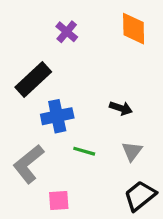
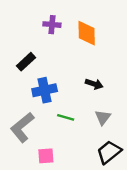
orange diamond: (134, 29) -> (87, 33), moved
purple cross: (67, 32) -> (52, 25), turned -35
black rectangle: (33, 80) -> (26, 62), size x0.7

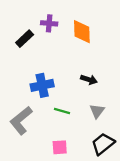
black rectangle: (26, 62) -> (25, 39), moved
pink square: (46, 156) -> (60, 147), moved

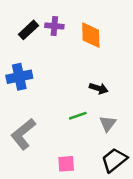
black rectangle: (25, 39) -> (28, 30), moved
blue cross: (42, 85) -> (19, 77), moved
green line: (62, 111) -> (78, 116), moved, turned -35

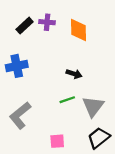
black arrow: (99, 88) -> (74, 74), moved
gray triangle: (108, 124) -> (93, 106), size x1.5

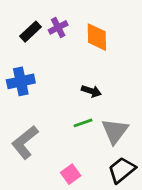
purple cross: (47, 22) -> (58, 27), turned -32
pink square: (57, 141) -> (71, 174), turned -32

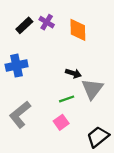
purple cross: (58, 27) -> (47, 22), turned -32
gray triangle: (115, 131) -> (92, 89), moved
pink square: (71, 174) -> (61, 122), moved

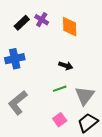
gray triangle: (92, 89) -> (85, 96), moved
pink square: (61, 122) -> (60, 120), moved

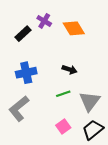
black rectangle: (22, 23) -> (23, 34), moved
orange diamond: (70, 27) -> (74, 28), turned -30
blue cross: (15, 59) -> (26, 73), moved

